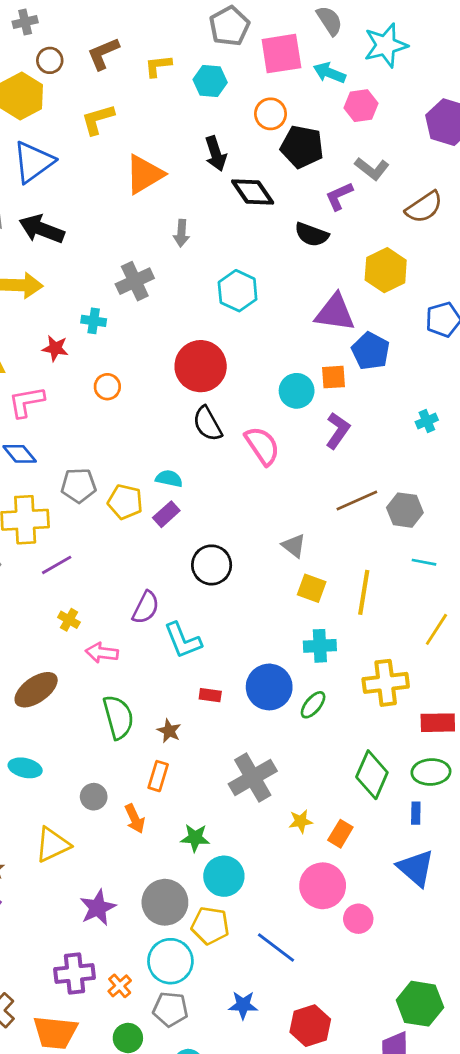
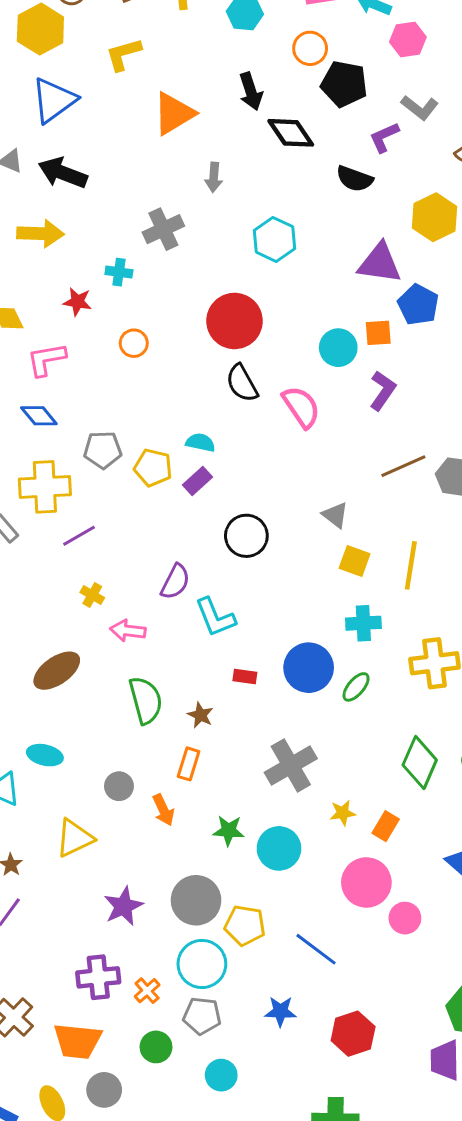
cyan circle: (224, 876) -> (279, 848), moved

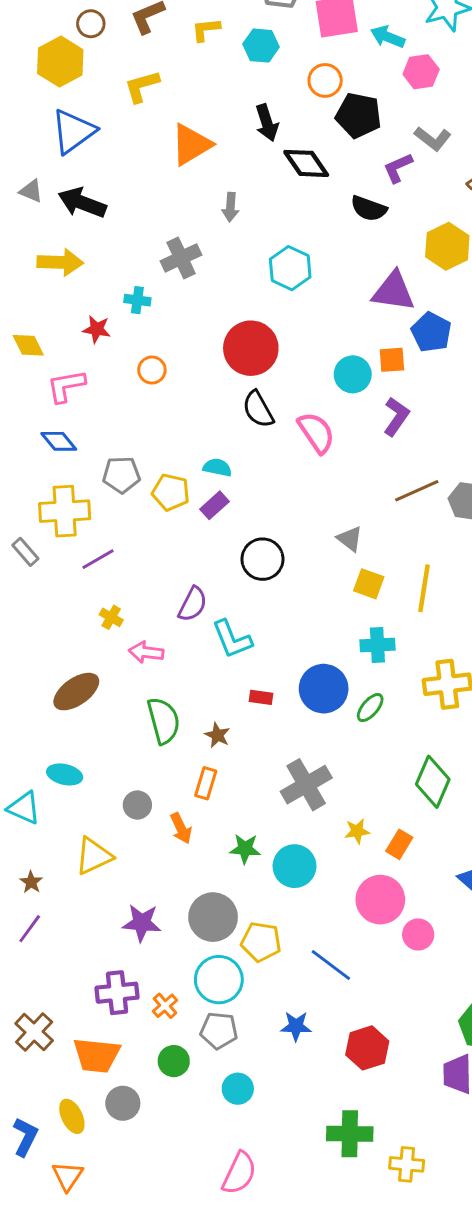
purple star: (123, 906) -> (142, 923), turned 30

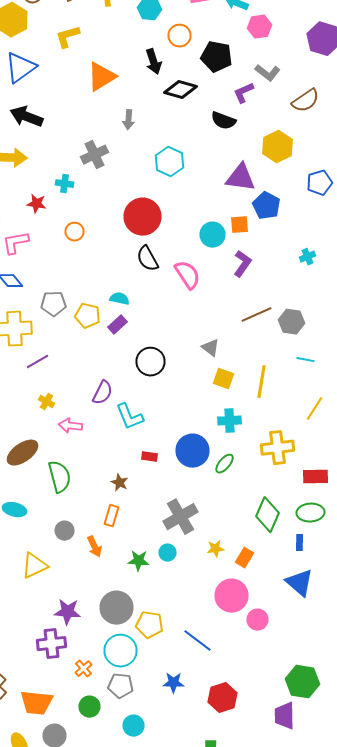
orange circle: (325, 80) -> (180, 36), moved
black diamond: (306, 163) -> (180, 90), turned -40
green semicircle: (164, 721) -> (60, 477), moved
cyan circle: (295, 866) -> (168, 553), moved, size x0.6
purple cross: (117, 993) -> (52, 644), moved

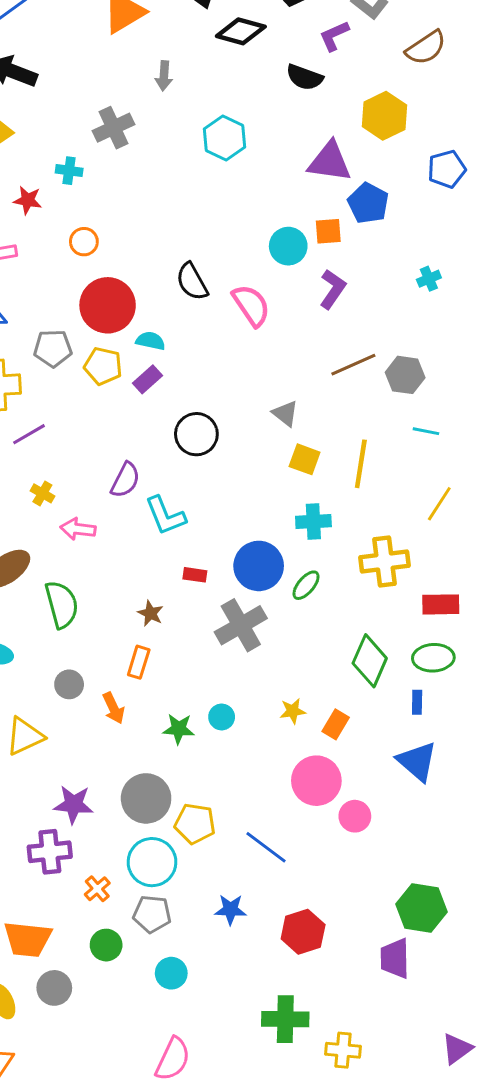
red circle: (142, 217) -> (108, 305), moved
gray cross: (180, 517) -> (241, 625), moved

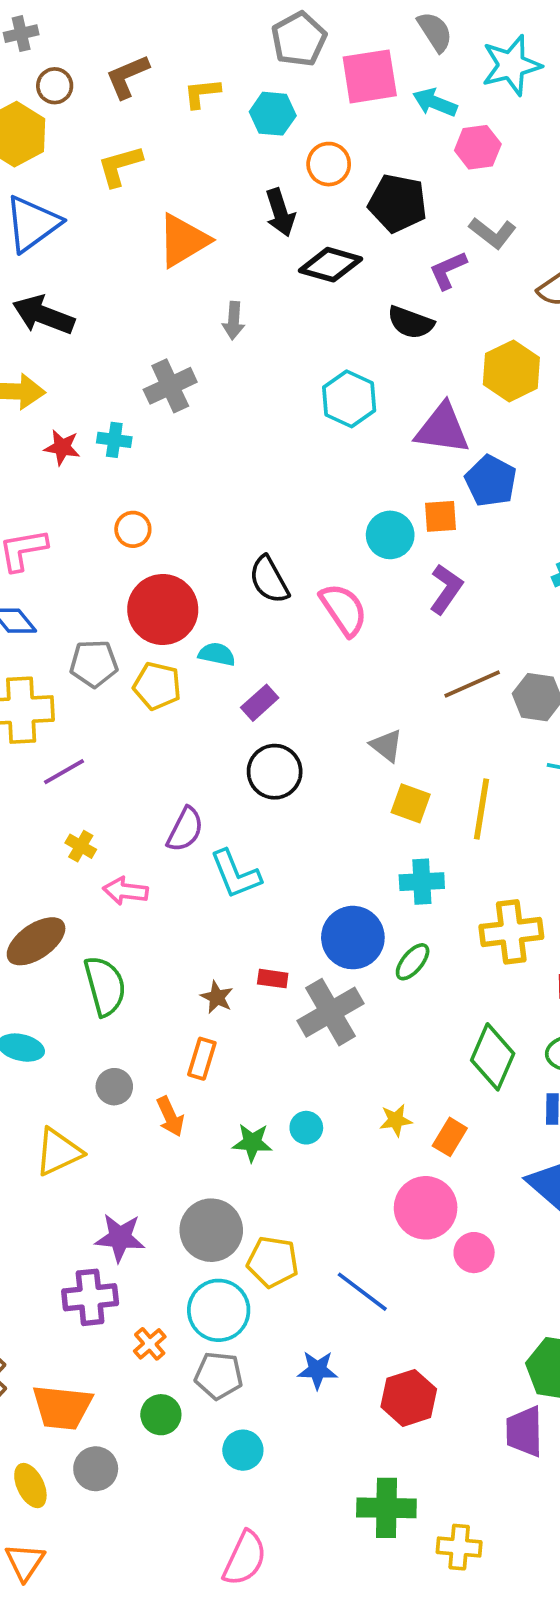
cyan hexagon: (225, 138) -> (349, 399), moved
red star: (28, 200) -> (62, 447), moved
purple rectangle: (148, 379) -> (260, 703), moved
red rectangle: (195, 575) -> (273, 979), moved

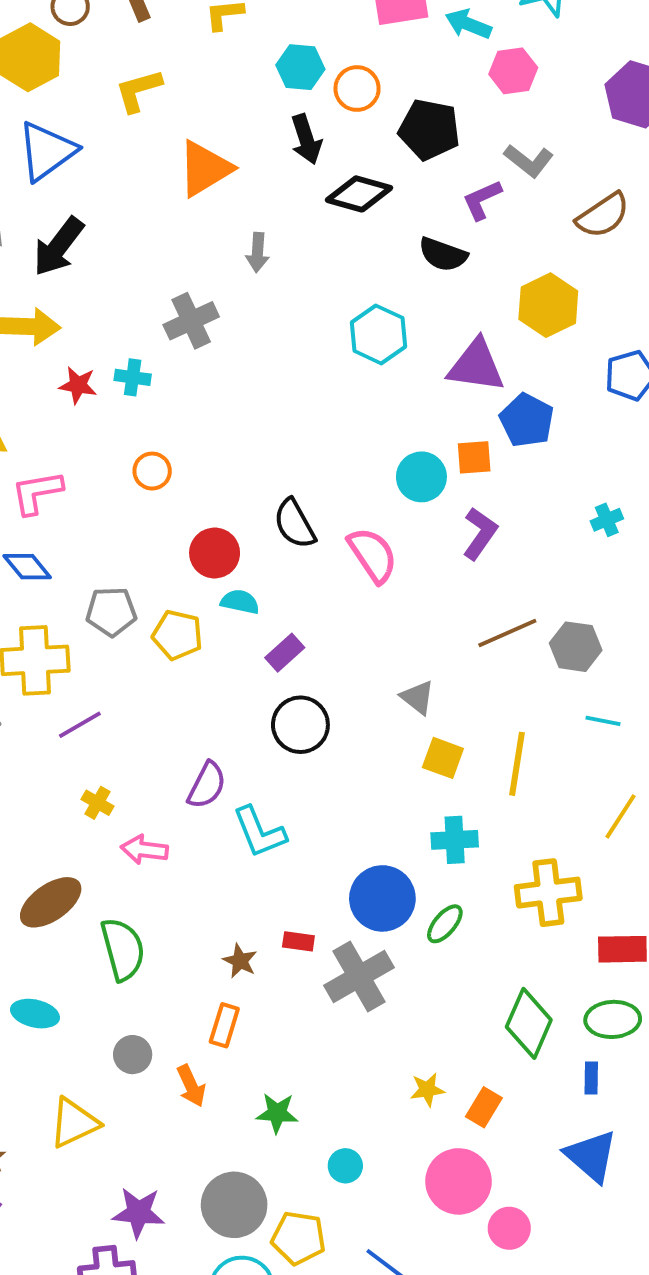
cyan hexagon: (273, 114) -> (300, 67), moved
black arrow: (43, 315) -> (58, 247), turned -74
red circle: (163, 610) -> (215, 553), moved, size x0.7
cyan circle: (306, 1128) -> (345, 1166), moved

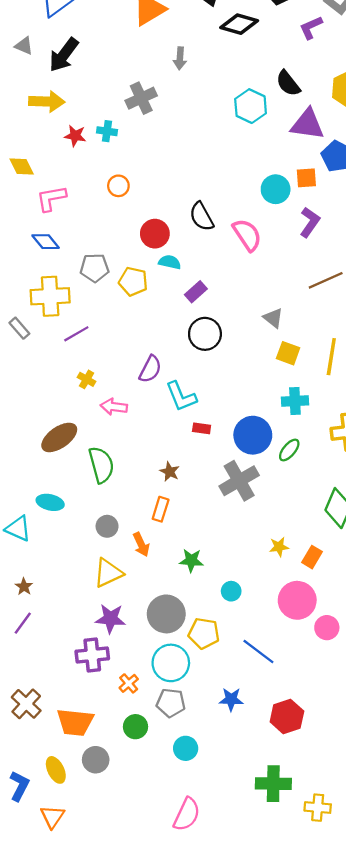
black semicircle: (443, 254) -> (288, 83), moved, turned 32
red rectangle: (298, 941) -> (202, 428), moved
yellow triangle: (74, 1123) -> (108, 573), moved

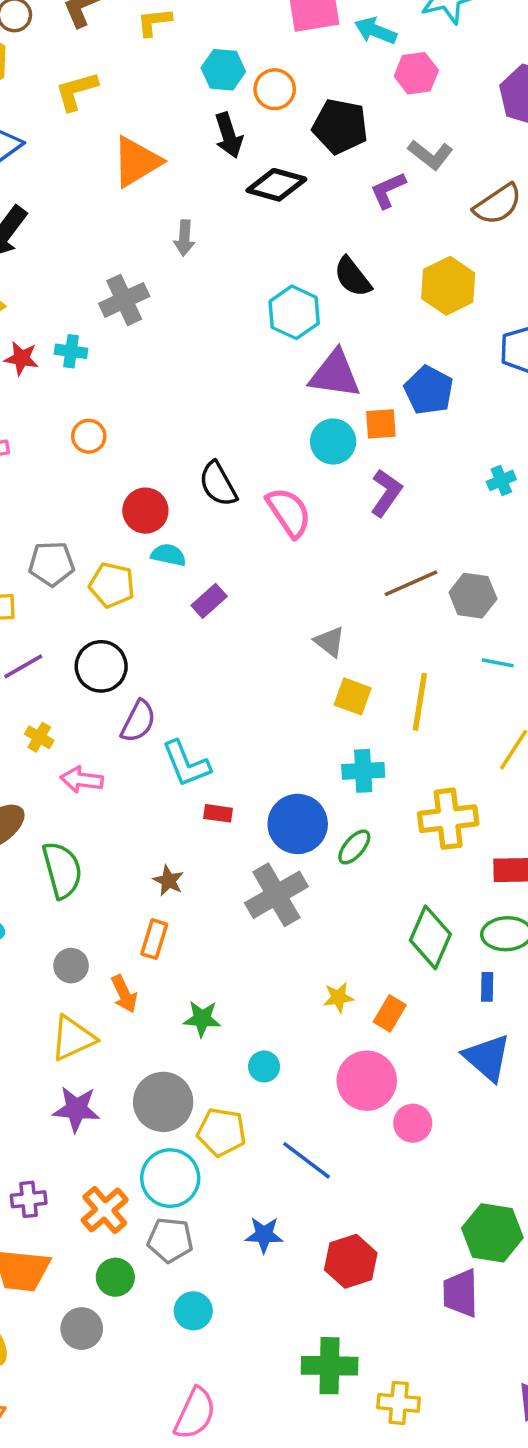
purple triangle: (307, 124) -> (335, 374), moved
black circle: (205, 334) -> (101, 666), moved
purple cross: (92, 655) -> (29, 1199), moved, size x0.7
orange cross: (129, 683) -> (105, 1210), size x1.5
gray circle: (96, 760) -> (82, 1329), moved

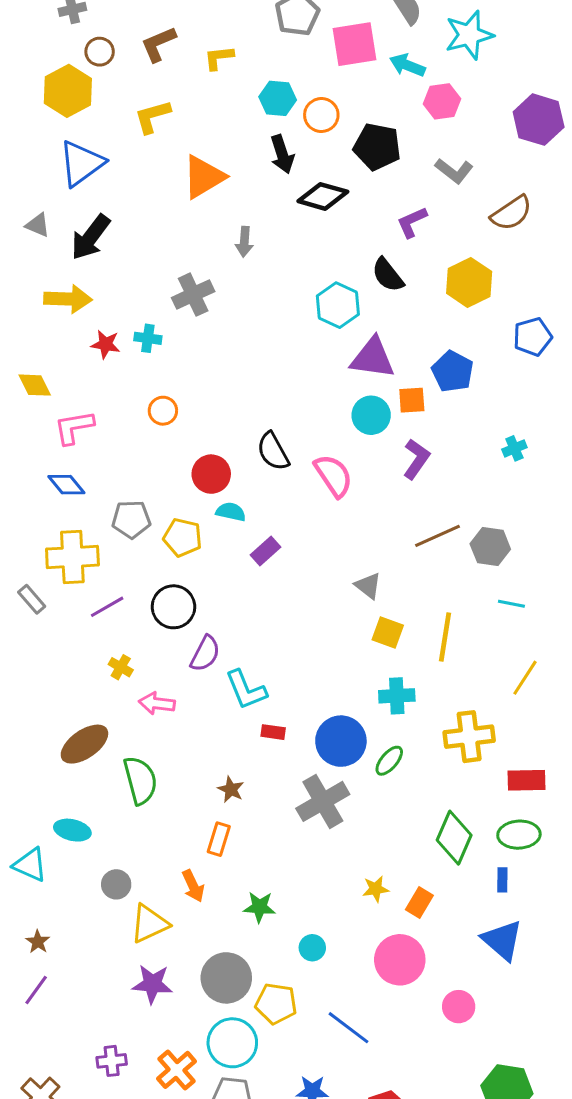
purple L-shape: (388, 190) -> (412, 222), moved
gray circle: (71, 966) -> (116, 884), moved
pink circle: (413, 1123) -> (459, 1007), moved

